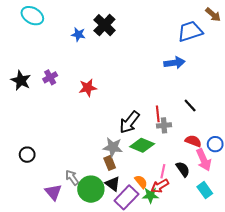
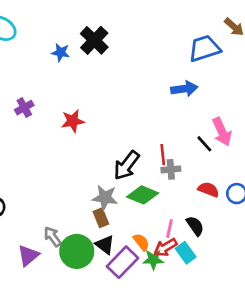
pink arrow: (204, 160) -> (222, 132), moved
cyan rectangle: (205, 190) -> (186, 253), moved
purple triangle: (53, 192) -> (28, 255), turned 30

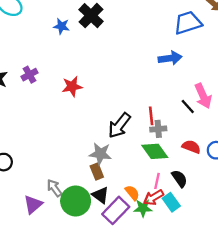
green diamond: (143, 195) -> (155, 151), moved, turned 32

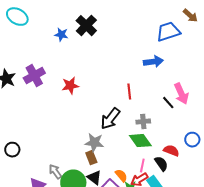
purple cross: (30, 75) -> (34, 76), size x1.5
red line: (151, 116) -> (129, 92), moved
red semicircle: (191, 147) -> (171, 151), moved

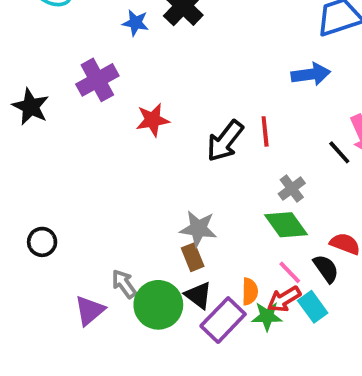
purple cross: (34, 76) -> (97, 80), moved
black arrow: (110, 119) -> (225, 141), moved
gray cross: (143, 122) -> (292, 189), turned -32
pink line: (142, 166) -> (290, 272), turned -56
orange semicircle: (121, 176) -> (250, 291), turned 40

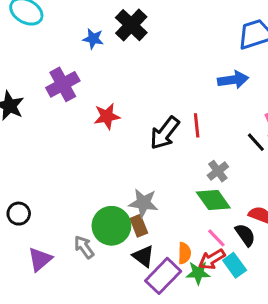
green circle: (158, 305) -> (111, 226), moved
purple triangle: (90, 311) -> (40, 259), moved

